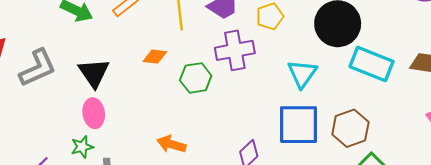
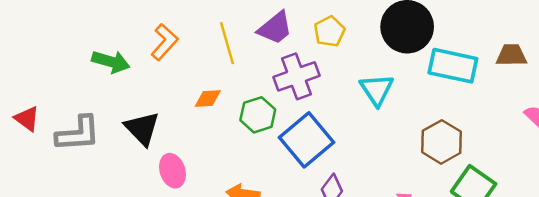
gray L-shape: (38, 68) -> (78, 134), turned 30
pink ellipse: (94, 113) -> (172, 171), moved
blue square: (299, 125) -> (307, 140), moved, turned -30

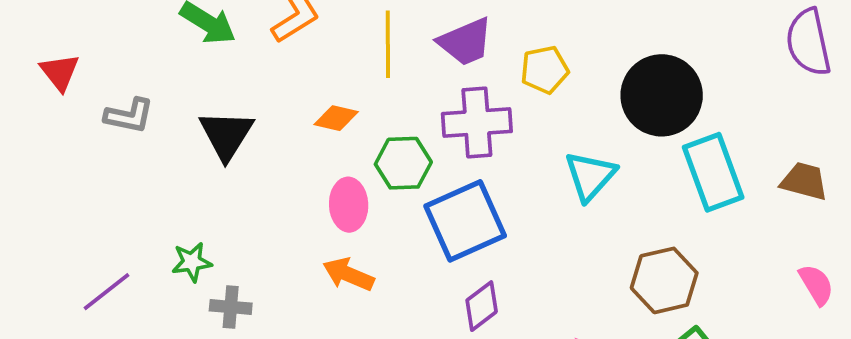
cyan rectangle: (453, 66) -> (713, 172), turned 42
gray L-shape: (78, 134) -> (129, 116), size x0.7
pink ellipse: (172, 171) -> (349, 205), moved

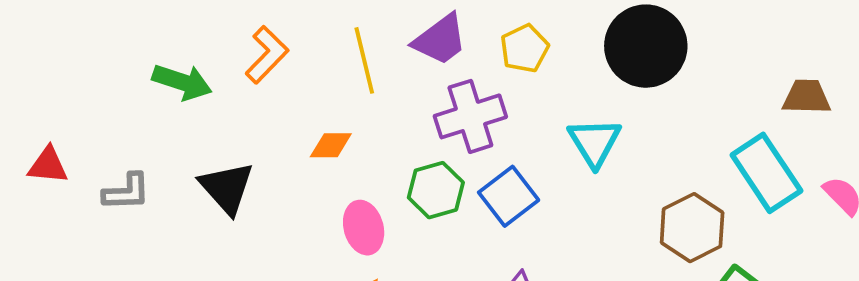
red triangle: (60, 72) -> (48, 165), turned -33
green hexagon: (403, 163) -> (436, 190), moved
cyan rectangle: (713, 172) -> (766, 173), moved
blue square: (465, 221) -> (509, 196), moved, size x0.7

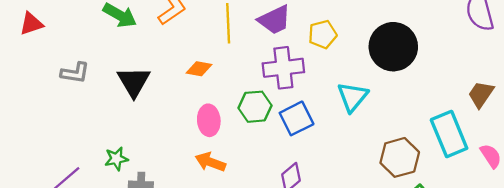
brown trapezoid: (806, 97) -> (481, 94), turned -68
red triangle: (48, 165) -> (31, 24), moved, turned -35

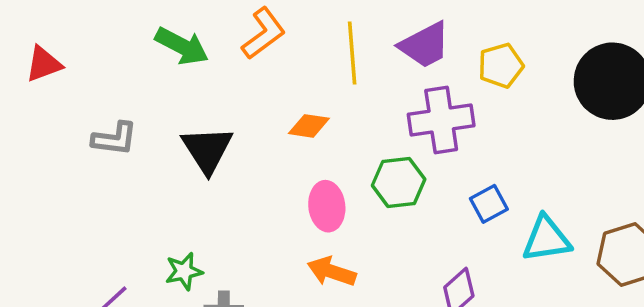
cyan triangle: (353, 97) -> (546, 239), moved, turned 44
blue square: (297, 118) -> (489, 204), moved, size x0.7

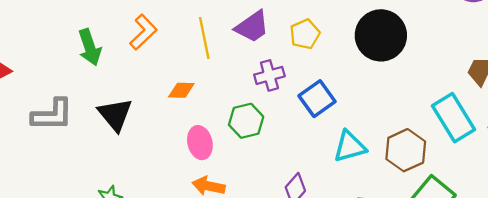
green arrow: (182, 46) -> (90, 47), turned 51
purple cross: (441, 120) -> (269, 75), size x0.7
gray L-shape: (115, 139) -> (52, 115), size x1.4
blue square: (489, 204) -> (317, 99), moved, size x1.4

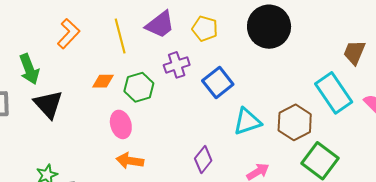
yellow pentagon: (305, 34) -> (205, 29), turned -30
green arrow: (90, 47) -> (29, 69), moved
green hexagon: (246, 121) -> (139, 87), moved

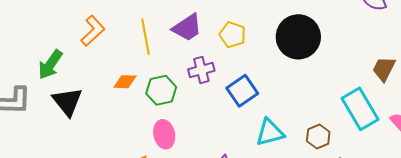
green arrow: (29, 69) -> (50, 65), turned 52
brown hexagon: (295, 122) -> (318, 136), size x0.7
pink ellipse: (121, 124) -> (164, 134), moved

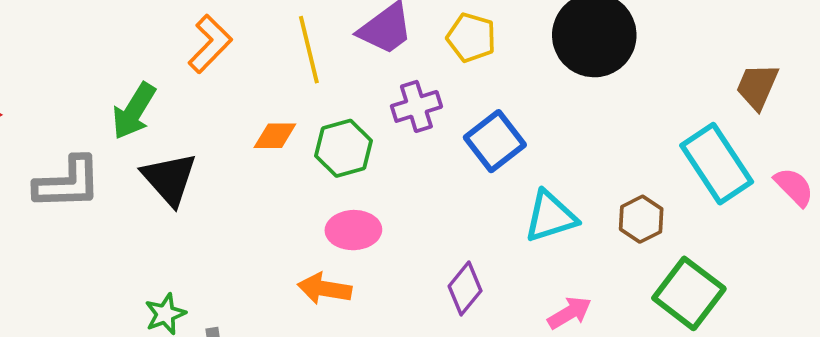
pink ellipse: (164, 134) -> (353, 230), turned -76

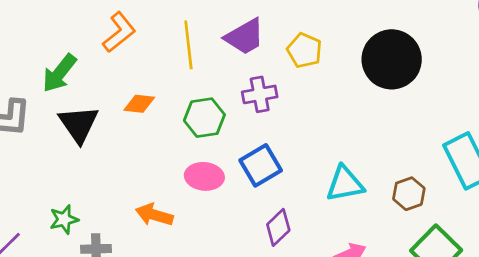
orange diamond: (275, 136) -> (139, 104), moved
blue square: (495, 141) -> (261, 165), moved
orange arrow: (325, 289) -> (154, 215), moved

